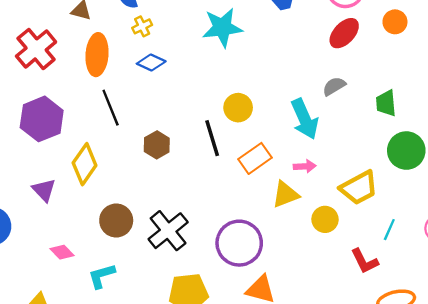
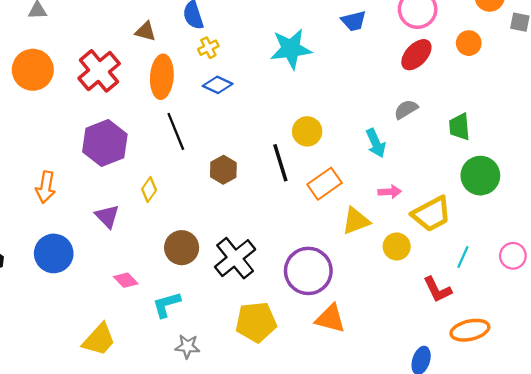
cyan arrow: (305, 119) -> (376, 143), size x0.7
yellow diamond: (85, 164) -> (149, 190), size x0.6
pink arrow: (305, 166) -> (390, 192), moved

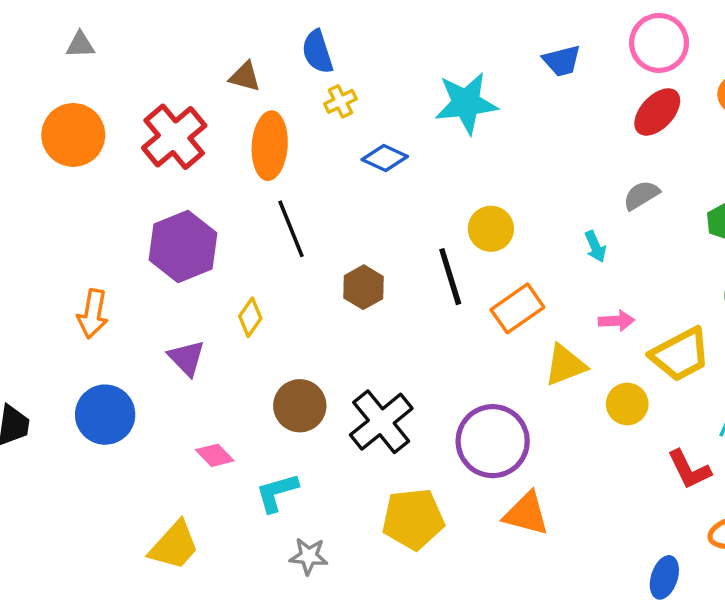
blue diamond: (218, 85) -> (385, 158), moved
cyan arrow: (376, 143) -> (595, 246), size x0.7

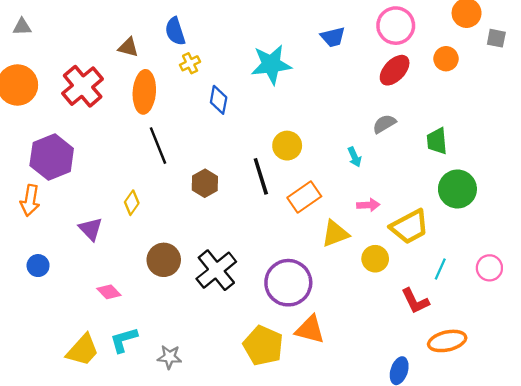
blue diamond: (385, 158) -> (219, 100), turned 76
purple hexagon: (183, 246) -> (52, 157), moved
blue circle: (105, 415) -> (38, 266), size x0.6
cyan L-shape: (277, 492) -> (124, 340), moved
yellow pentagon: (413, 519) -> (263, 346), moved, turned 30

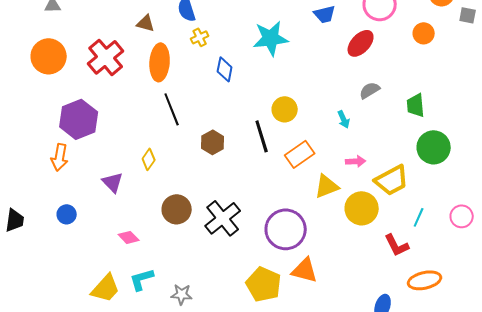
red ellipse: (395, 70) -> (361, 43), moved
yellow circle: (375, 259) -> (362, 208), size x1.4

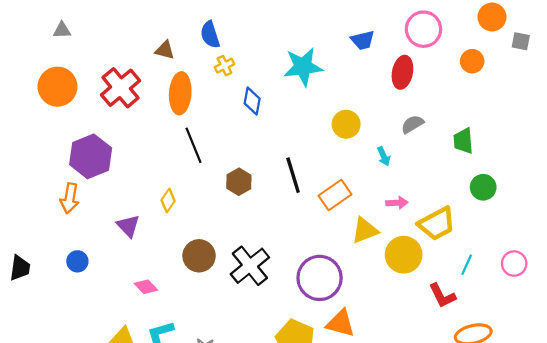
red ellipse: (361, 43) -> (402, 72), turned -32
yellow circle: (285, 109) -> (346, 124), moved
green circle: (434, 147) -> (483, 187), size x0.7

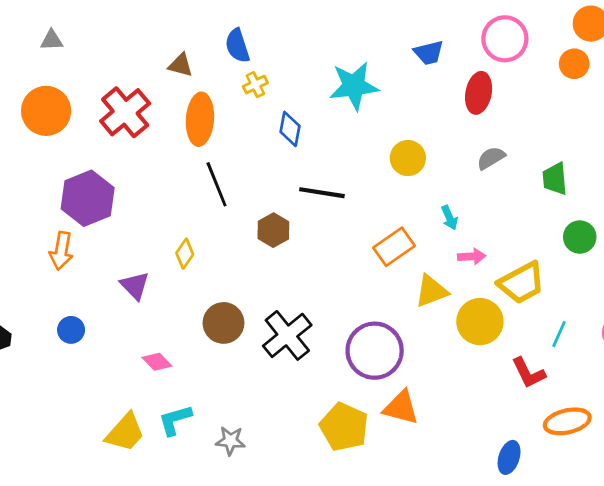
orange circle: (472, 61) -> (574, 64), moved
cyan arrow: (384, 156) -> (449, 218), moved
black line: (293, 175) -> (322, 193), moved, turned -64

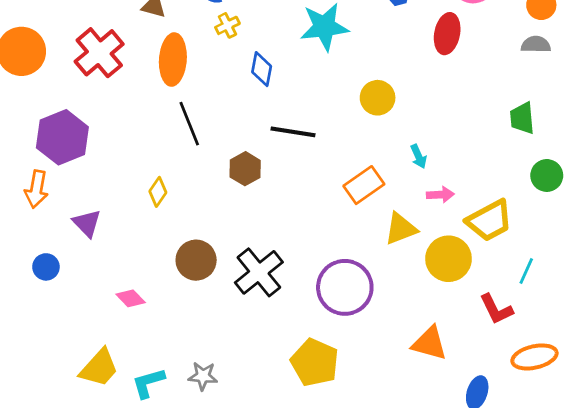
gray semicircle: (491, 158) -> (536, 45), moved, turned 32
purple triangle: (135, 286) -> (87, 223), moved
orange triangle: (401, 408) -> (429, 343), moved
cyan L-shape: (175, 420) -> (148, 383), moved

